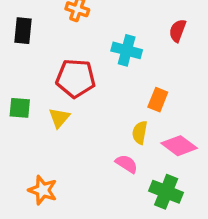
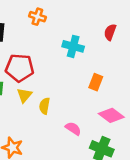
red pentagon: (76, 78) -> (20, 68), moved
yellow semicircle: (140, 133) -> (45, 106), moved

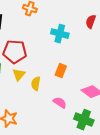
orange rectangle: (96, 82) -> (61, 71), moved

